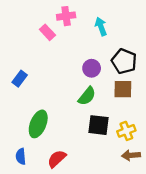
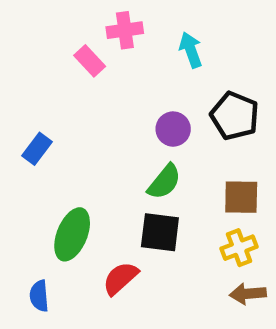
brown square: (123, 89) -> (241, 197), moved
black square: (99, 125) -> (160, 232), moved
red semicircle: (57, 159) -> (120, 278), moved

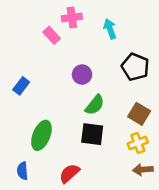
purple circle: (173, 129) -> (82, 75), moved
brown square: (241, 197) -> (139, 114), turned 30
red semicircle: (120, 278) -> (69, 173), moved

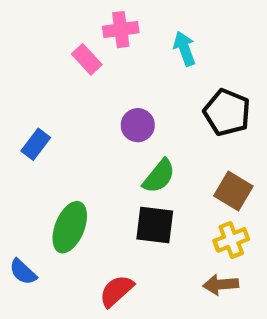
brown arrow: (143, 170) -> (221, 285), moved
blue semicircle: (22, 171) -> (23, 272), moved, turned -42

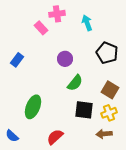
blue rectangle: (36, 144) -> (17, 60), moved
black square: (155, 225) -> (84, 110), moved
blue semicircle: (23, 272) -> (12, 136), moved

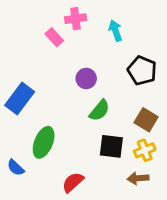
blue rectangle: (17, 60) -> (20, 98), moved, size x1.6
blue semicircle: (12, 136) -> (16, 168), moved

